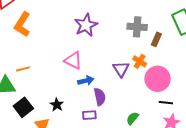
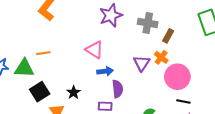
gray cross: (137, 27) -> (148, 23), moved
brown rectangle: (156, 39) -> (168, 36), moved

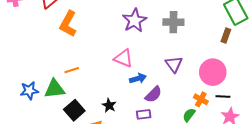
brown rectangle: (168, 36) -> (226, 35), moved
orange cross: (161, 57) -> (201, 99), moved
purple semicircle: (117, 89) -> (153, 94), turned 60

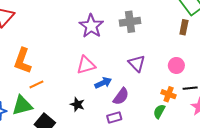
orange L-shape: (68, 24) -> (23, 61), moved
pink triangle: (123, 58) -> (86, 65), turned -30
pink circle: (213, 72) -> (176, 65), size x0.6
black star: (109, 105) -> (77, 104), moved

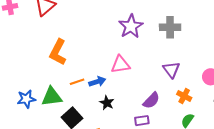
blue arrow: (103, 83) -> (97, 82), moved
orange line: (36, 84) -> (77, 82), moved
orange cross: (169, 94) -> (184, 96), moved

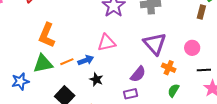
purple triangle: (171, 70) -> (155, 44), size x1.4
green triangle: (52, 97) -> (43, 64), moved

